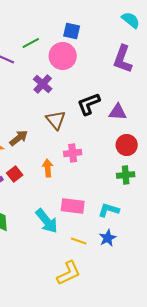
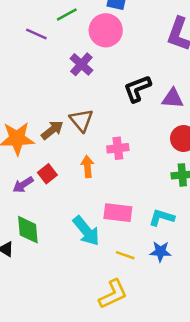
brown triangle: (56, 120) -> (81, 120), moved
blue star: (108, 238) -> (160, 252), turned 30

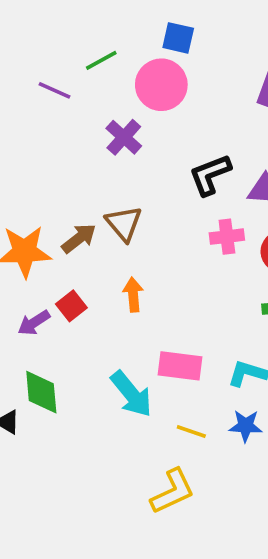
pink cross: (118, 148) -> (227, 237), moved

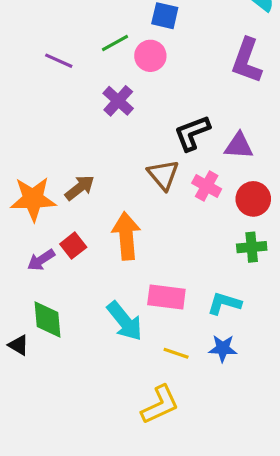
green line: (101, 60) -> (115, 43), moved
pink circle: (161, 85) -> (150, 56), size x0.7
brown triangle: (124, 223) -> (163, 175), moved
pink cross: (227, 237) -> (207, 186), turned 36
orange arrow: (133, 295) -> (126, 236), size x1.6

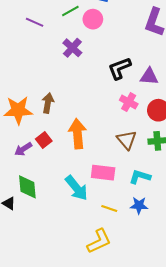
brown triangle: (163, 175) -> (127, 140), moved
brown arrow: (80, 188) -> (48, 103), turned -42

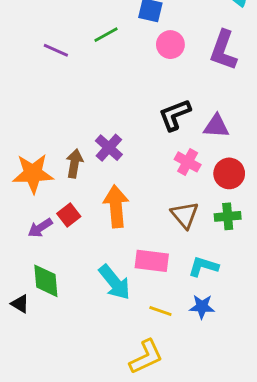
pink circle: (93, 19) -> (170, 45), moved
purple cross: (72, 48) -> (109, 148), moved

